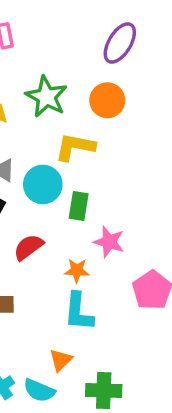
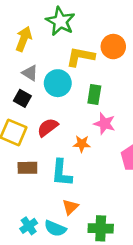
orange circle: (107, 100) -> (113, 47), moved
green rectangle: (79, 206) -> (94, 95), moved
cyan L-shape: (79, 312) -> (62, 173), moved

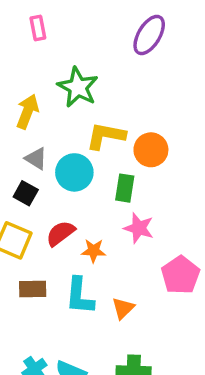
orange circle: (113, 47) -> (151, 150), moved
orange star: (82, 144) -> (94, 251), moved
orange triangle: (70, 207) -> (123, 308), moved

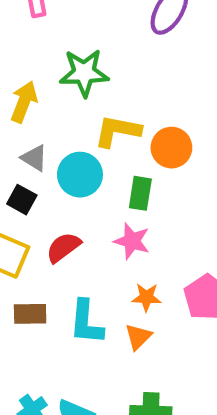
green star: (78, 87) -> (84, 73), turned -30
pink star: (139, 228) -> (132, 241), moved
orange star: (94, 251) -> (147, 297), moved

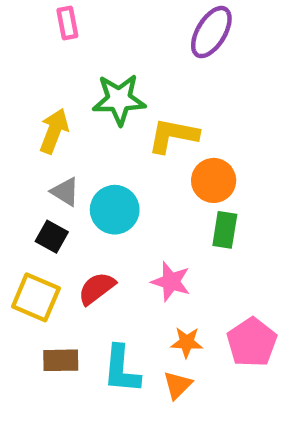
yellow L-shape: (117, 131) -> (173, 135), moved
green rectangle: (140, 193) -> (225, 230), moved

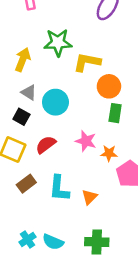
orange star: (187, 342) -> (109, 153), moved
brown rectangle: (61, 360) -> (26, 184), turned -36

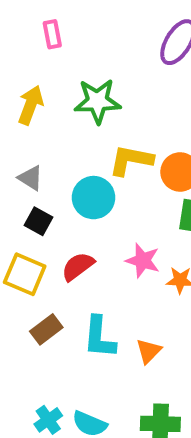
yellow arrow: (23, 60) -> (31, 105), moved
yellow L-shape: (87, 62) -> (131, 160), moved
gray triangle: (29, 92) -> (31, 178), moved

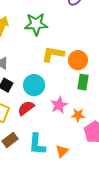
cyan circle: (94, 198) -> (34, 85), moved
pink star: (143, 261) -> (59, 105), turned 30

